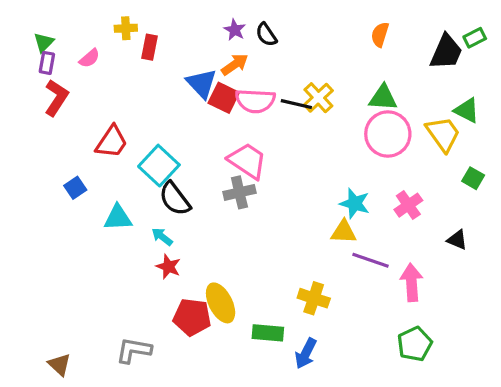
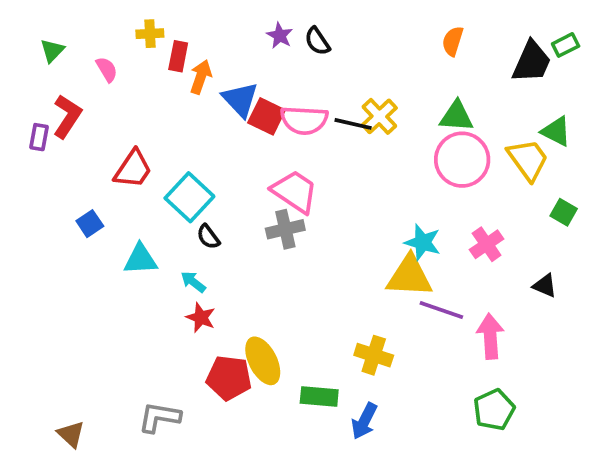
pink semicircle: (89, 58) -> (107, 69), turned -80
purple rectangle: (47, 63) -> (39, 137), moved
orange arrow: (235, 65) -> (201, 77), moved, turned -36
black semicircle: (175, 199) -> (208, 237), size x0.6
yellow triangle: (344, 232) -> (409, 276), size x1.5

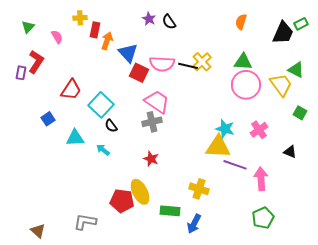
red square: (267, 116) -> (139, 73), moved
red star: (201, 318) -> (151, 159), moved

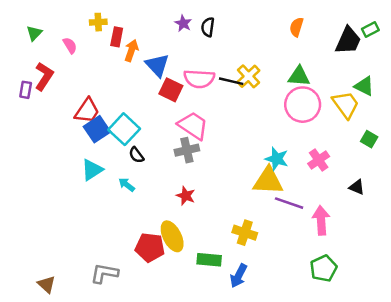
black semicircle: (169, 22) -> (208, 27), turned 42
blue square: (48, 119) -> (97, 129), moved, size x1.5
cyan triangle: (75, 138) -> (92, 170), turned -30

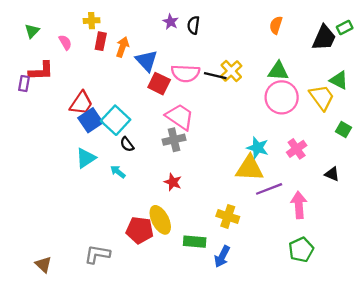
red rectangle: (117, 37) -> (101, 41), moved
red L-shape: (44, 76) -> (41, 71), turned 55
purple line: (289, 203) -> (269, 189), turned -40

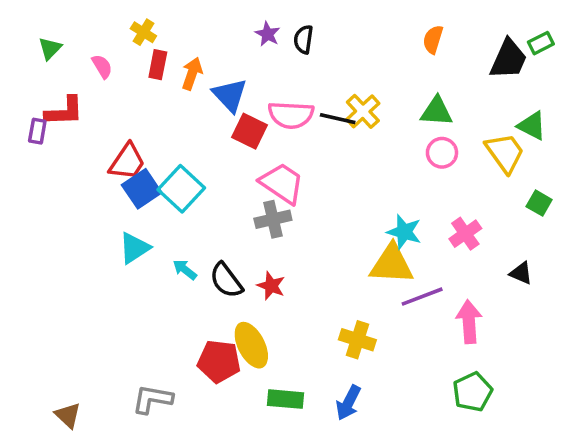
yellow cross: (92, 21) -> (143, 32), turned 35
pink circle: (282, 97) -> (442, 153), size x0.6
black semicircle: (127, 144) -> (226, 280), moved, size x1.5
green rectangle: (195, 242) -> (286, 399), moved

